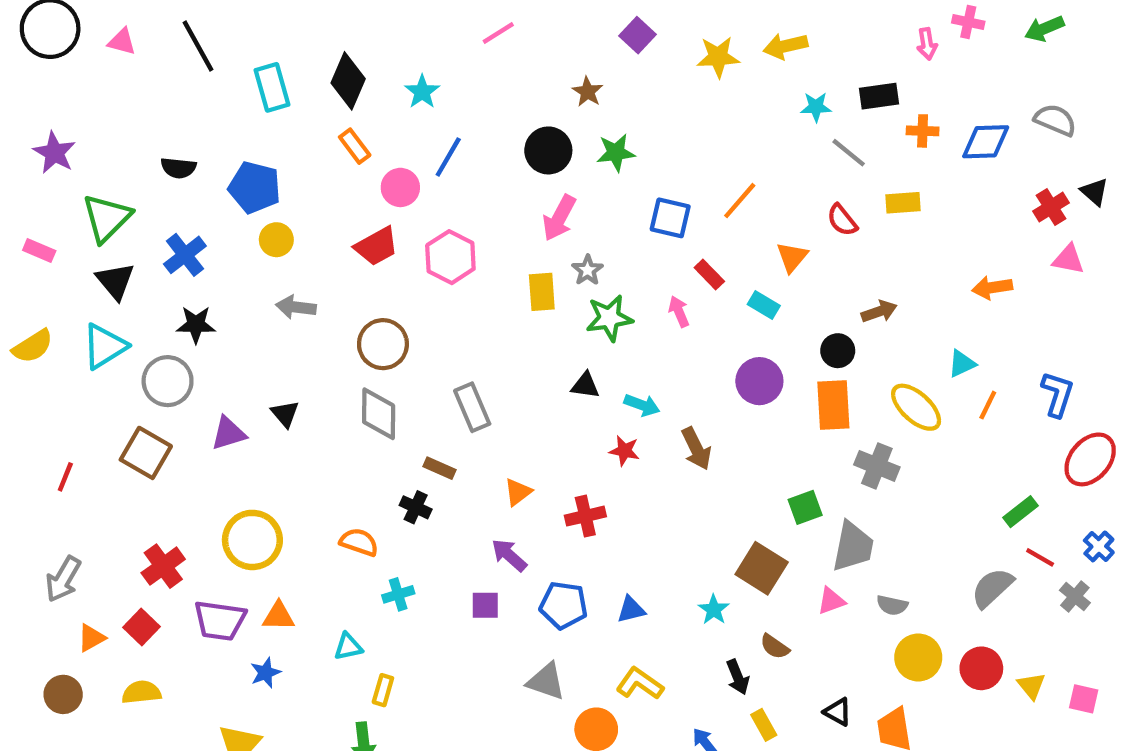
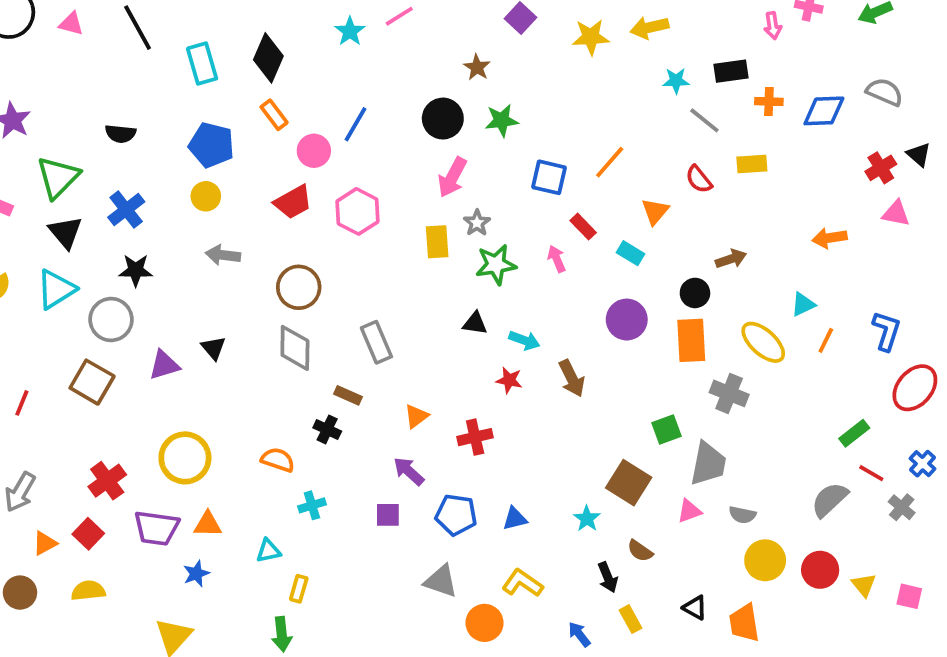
cyan star: (422, 92) -> (350, 31), moved
blue pentagon: (255, 187) -> (211, 145), moved

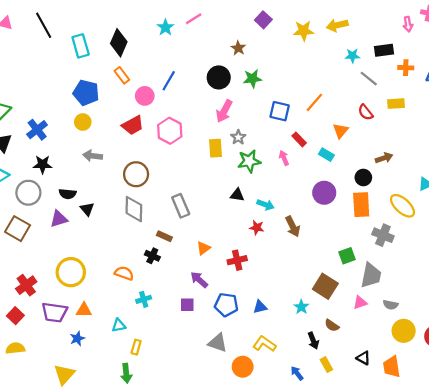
black semicircle: (120, 134) -> (68, 194), moved

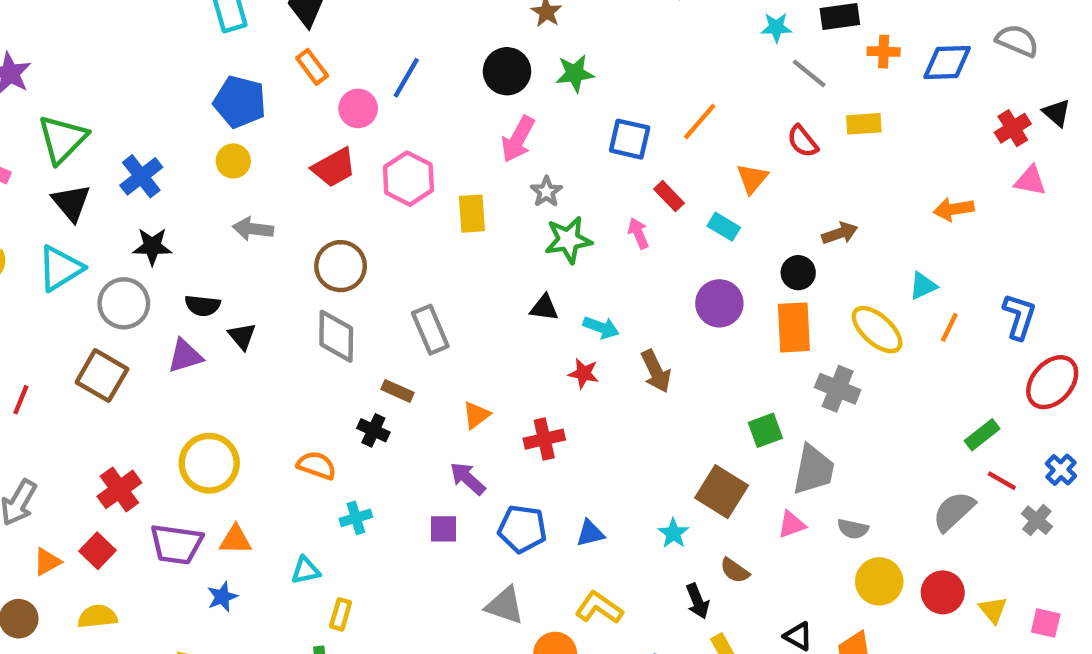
yellow rectangle: (215, 148) -> (472, 214), moved

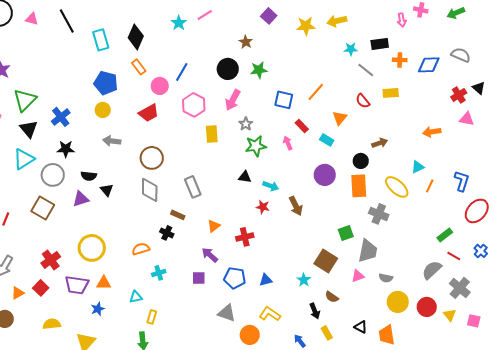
pink hexagon: (408, 179) -> (194, 105), moved
orange semicircle: (316, 465) -> (141, 249), turned -36
gray cross: (1037, 520) -> (460, 288), moved, size x1.5
yellow semicircle: (98, 616) -> (52, 324), moved

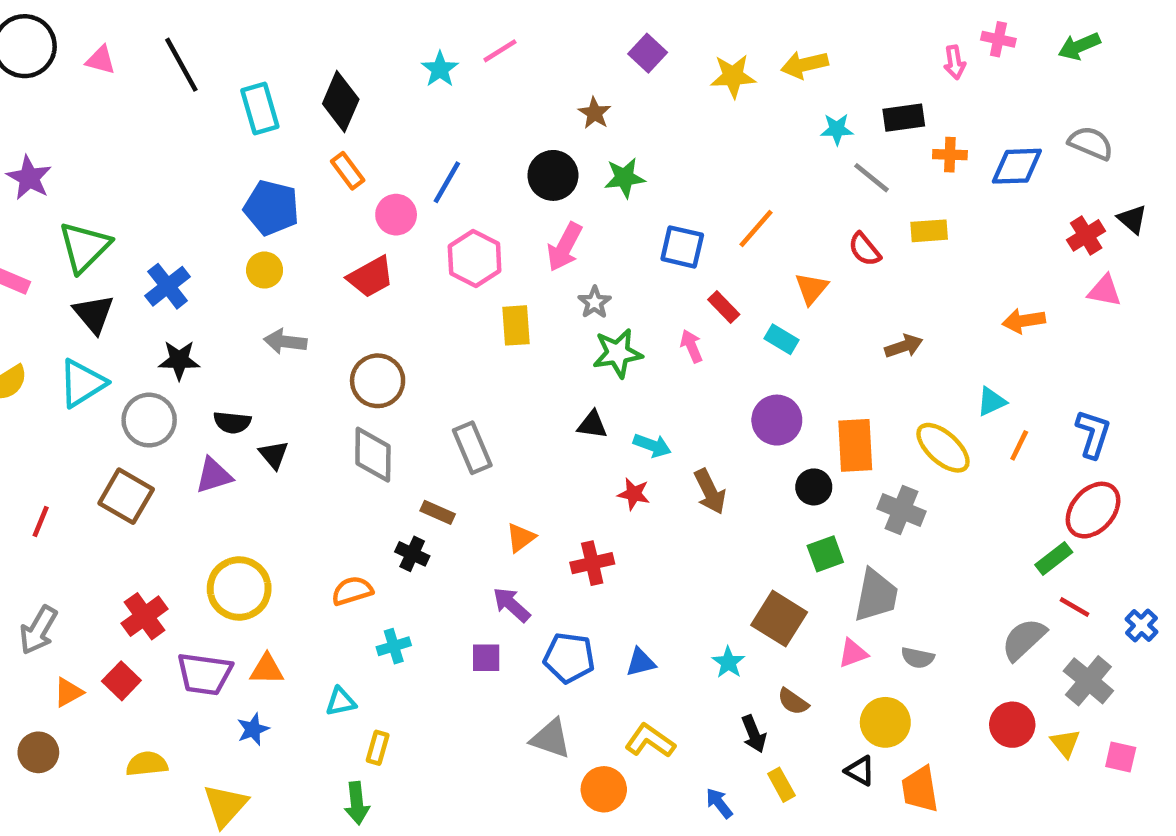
black circle: (361, 161) -> (814, 487), moved
red ellipse: (477, 211) -> (1093, 510), moved
blue cross: (481, 251) -> (1141, 625), moved
yellow circle: (398, 302) -> (885, 722), moved

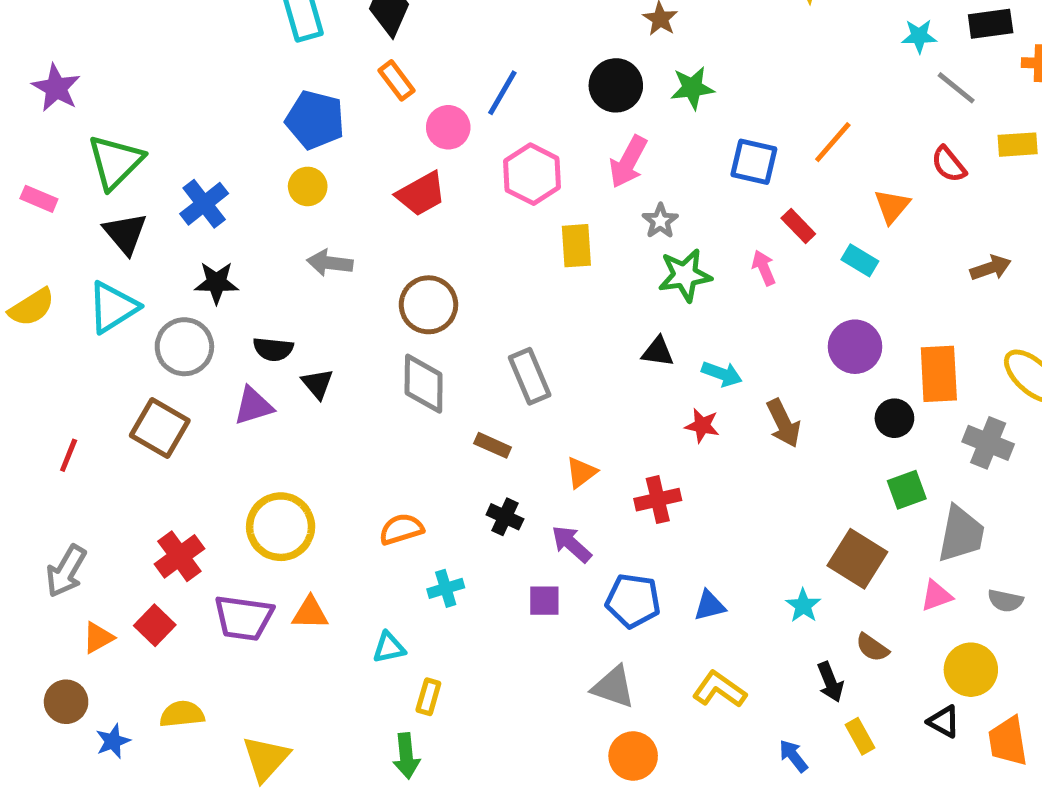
black cross: (412, 554) -> (505, 517), moved
blue star: (253, 729) -> (113, 741), moved
orange circle: (604, 789) -> (633, 756), moved

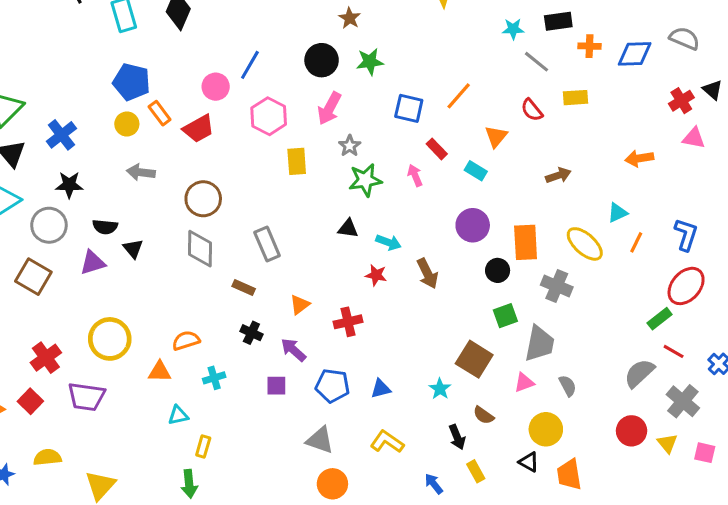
orange rectangle: (396, 80) -> (160, 113), moved
gray semicircle: (1005, 601) -> (568, 386), turned -130
orange triangle: (310, 613) -> (160, 372), moved

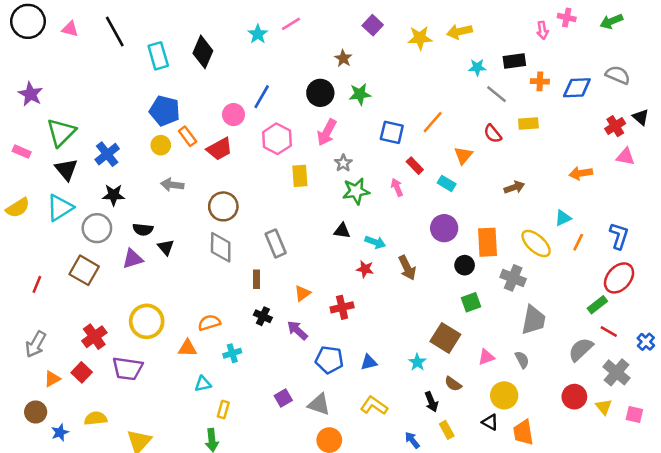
brown rectangle: (244, 288) -> (256, 279), turned 66
gray trapezoid: (540, 344) -> (534, 320), moved
purple square: (276, 386) -> (283, 398), moved, turned -30

